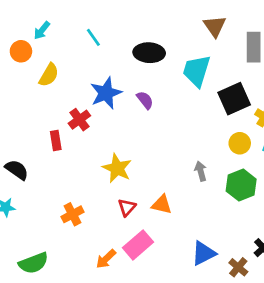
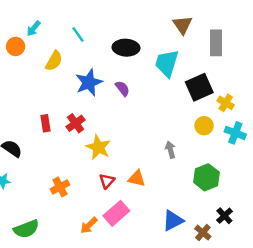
yellow semicircle: (49, 75) -> (54, 61), moved
red cross: (79, 120) -> (76, 123), moved
green hexagon: (241, 185) -> (206, 177), moved

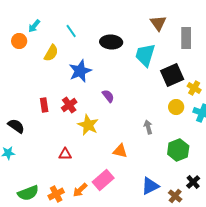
purple semicircle: (122, 88) -> (108, 96), moved
red triangle: (107, 181) -> (65, 154), moved, turned 48
orange cross: (60, 187) -> (56, 194), moved

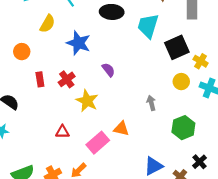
orange circle: (19, 41) -> (22, 52), moved
blue star: (80, 71) -> (78, 43), turned -30
pink rectangle: (103, 180) -> (98, 143), moved

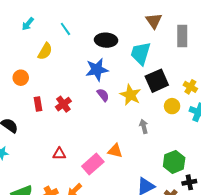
blue star: (78, 43) -> (97, 70), moved, turned -30
black square: (177, 47) -> (157, 81), moved
yellow star: (87, 101) -> (130, 95), moved
green hexagon: (183, 128) -> (174, 162), moved
black cross: (199, 162) -> (189, 182), turned 32

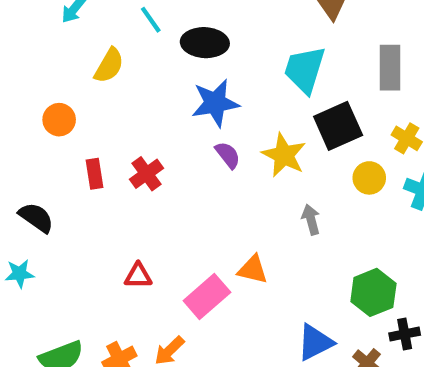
gray rectangle: (182, 36) -> (390, 68), moved
black ellipse: (106, 40) -> (205, 43), moved

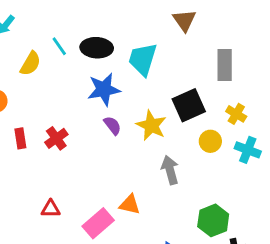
cyan line: (151, 20) -> (59, 46), moved
cyan trapezoid: (305, 70) -> (143, 59), moved
gray arrow: (311, 220) -> (170, 170), size x1.4

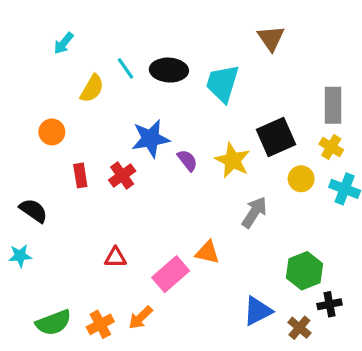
gray rectangle: (225, 65) -> (333, 105), moved
blue star: (104, 89) -> (151, 139), moved
gray arrow: (170, 170) -> (254, 212), turned 48

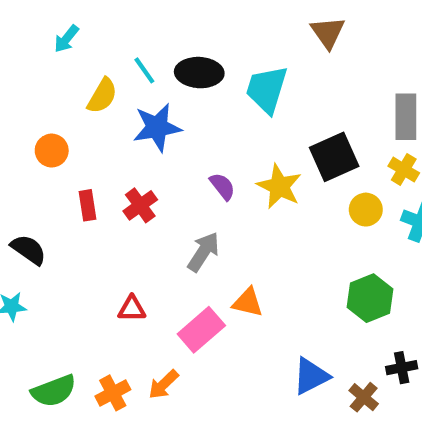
blue star: (151, 139) -> (157, 127), moved
gray arrow: (254, 212) -> (203, 252), moved
green hexagon: (304, 271) -> (370, 298), moved

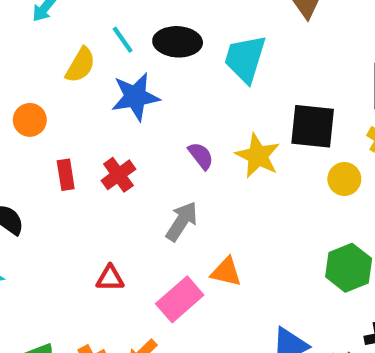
black square: (334, 157) -> (313, 126), turned 30

